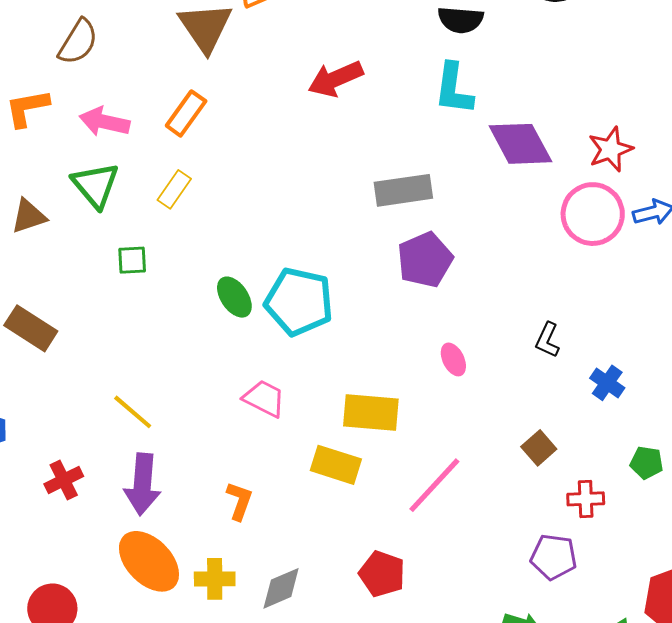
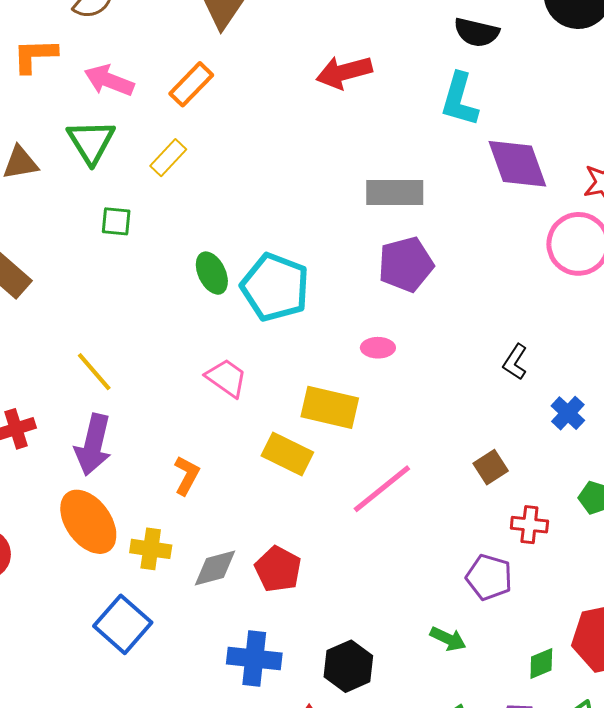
pink ellipse: (453, 359) -> (378, 348), moved, turned -72
red pentagon: (382, 574) -> (278, 569), moved

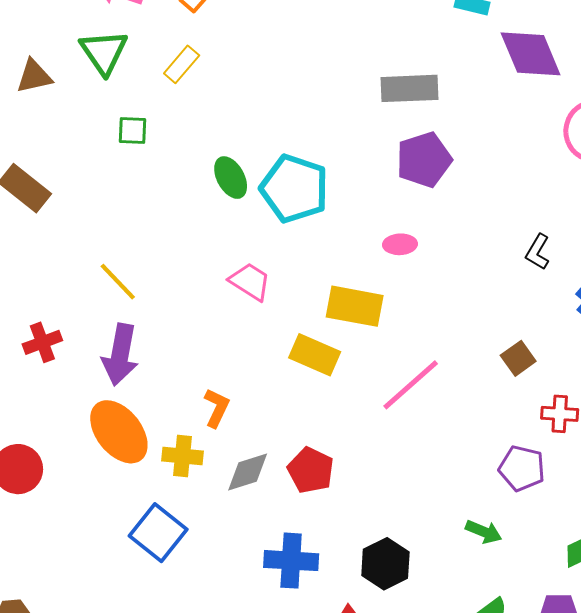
orange L-shape: (187, 475) -> (217, 408), moved

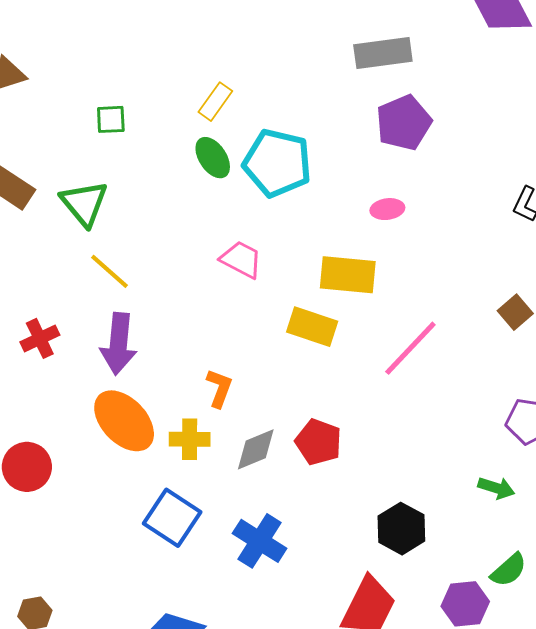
green triangle: (104, 52) -> (84, 203), moved
yellow rectangle: (182, 64) -> (215, 102), moved
blue cross: (291, 561) -> (260, 541), moved, turned 34

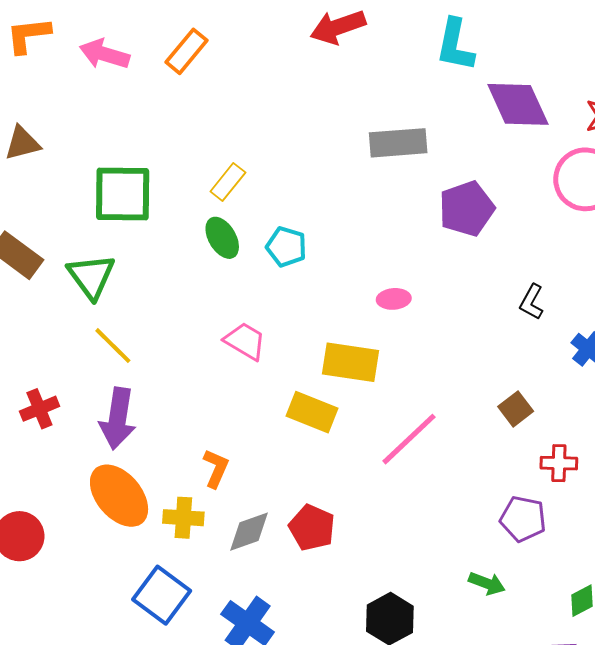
green square: (111, 119) -> (123, 194), size x2.0
purple pentagon: (404, 123) -> (467, 209), moved
cyan pentagon: (277, 163) -> (286, 247), size x0.6

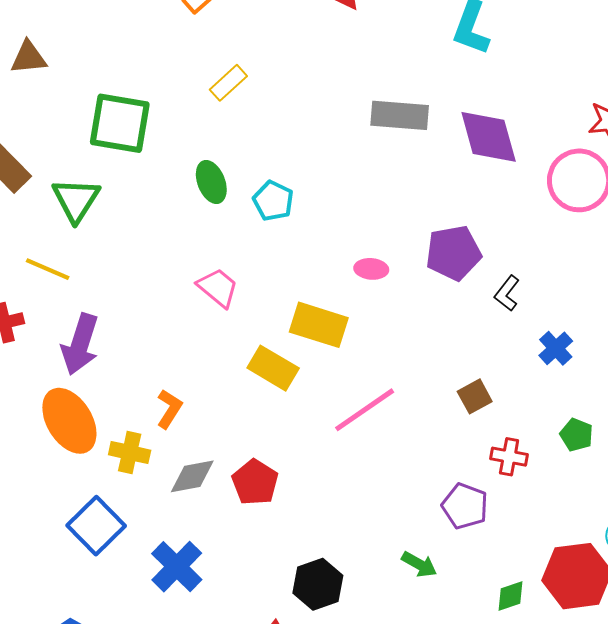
purple diamond: (518, 104) -> (489, 137), moved
yellow rectangle: (228, 182) -> (228, 83), moved
purple pentagon: (467, 209) -> (453, 253), moved
yellow line: (113, 346) -> (48, 269), moved, turned -30

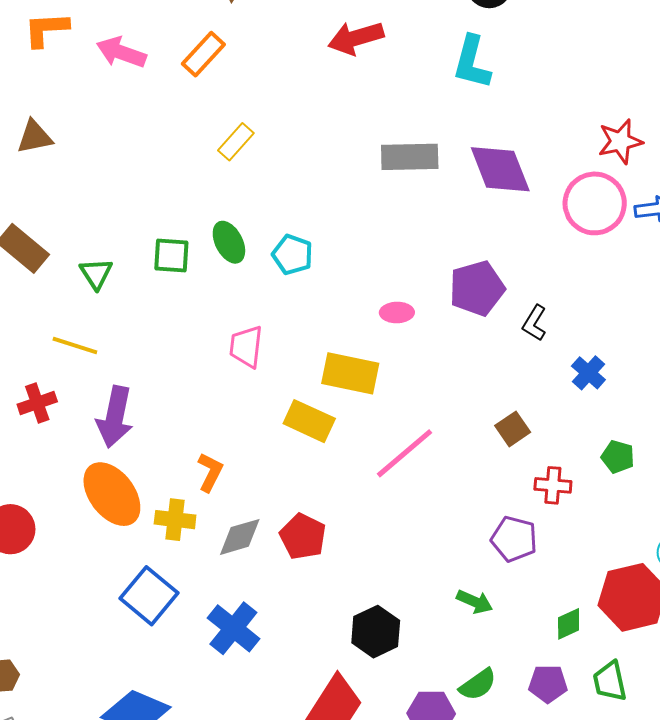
green square: (120, 123) -> (171, 255), moved, size x0.6
green triangle: (76, 200) -> (96, 274), size x0.7
pink trapezoid: (218, 288) -> (246, 347), turned -117

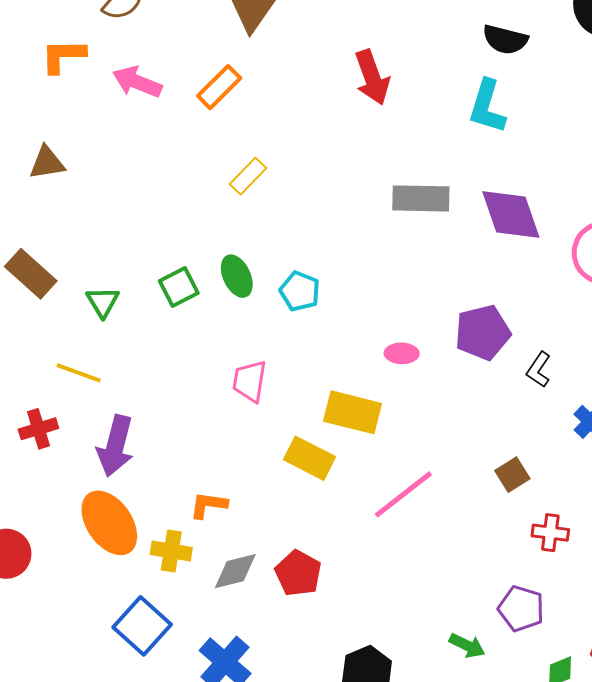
red arrow: (356, 38) -> (372, 77), turned -96
green square: (171, 255) -> (179, 287), turned -33
orange L-shape: (210, 472) -> (208, 505), turned -111
purple pentagon: (514, 539) -> (521, 609), moved

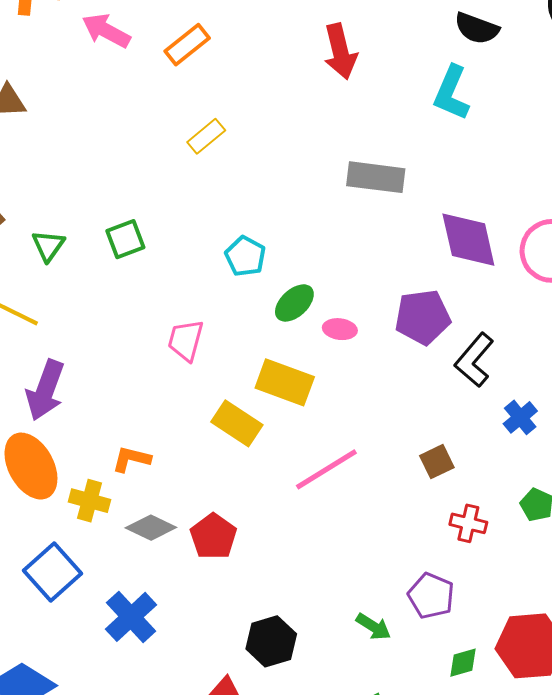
purple diamond: (511, 215) -> (468, 240), moved
green ellipse: (237, 276) -> (294, 303), moved, turned 66
black L-shape: (539, 370) -> (474, 360), size x1.5
gray diamond: (235, 571) -> (151, 528), turned 33

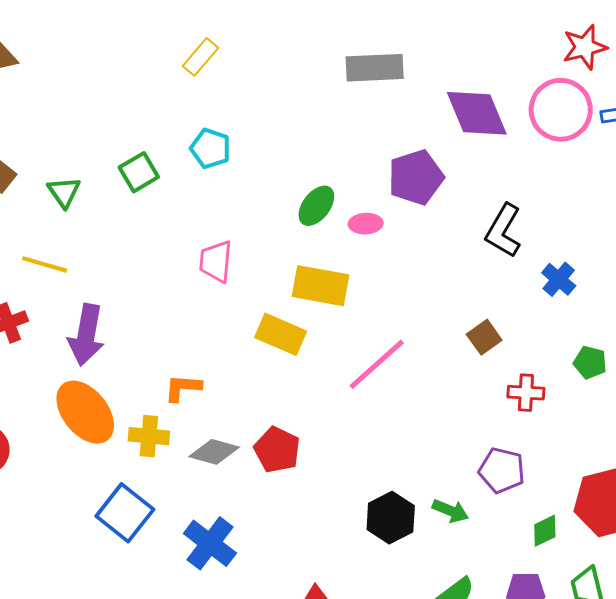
cyan pentagon: (245, 256) -> (210, 148), moved
purple pentagon: (423, 317) -> (416, 177), moved
black hexagon: (271, 641) -> (391, 518), moved

